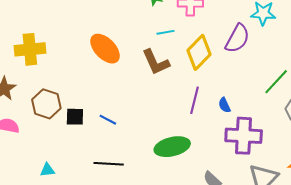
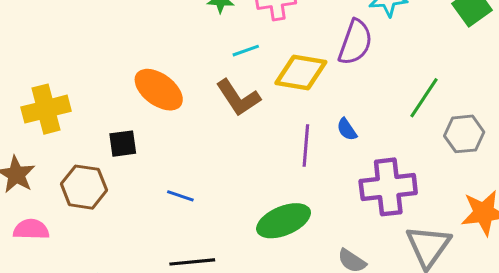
yellow diamond: (199, 52) -> (301, 72), turned 64
blue semicircle: (224, 105) -> (347, 129), moved
black square: (75, 117) -> (123, 144), moved

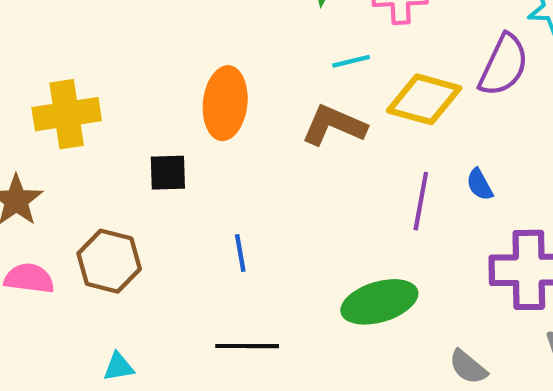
orange ellipse: (159, 90) -> (225, 103), turned 54
brown L-shape: (238, 98) -> (334, 125), turned 141
brown hexagon: (84, 187) -> (109, 261), moved
blue line: (180, 196) -> (240, 253), turned 56

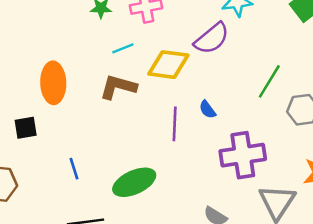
purple semicircle: (504, 65) -> (212, 38), turned 33
green ellipse: (379, 302) -> (134, 182), moved

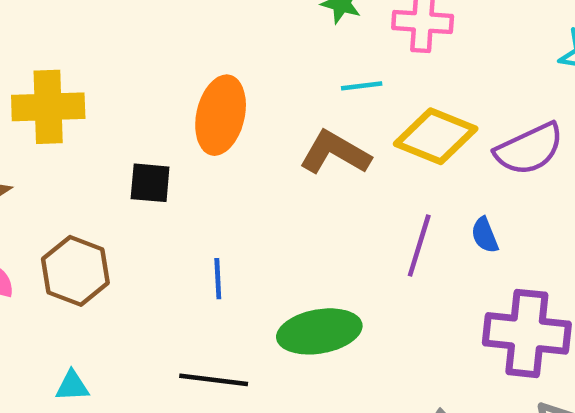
purple semicircle: (212, 38) -> (529, 149), moved

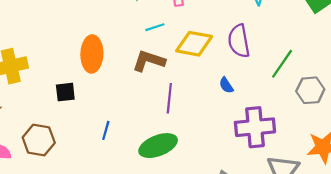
purple semicircle: (529, 149) -> (239, 41), turned 116
purple line: (419, 246) -> (169, 98), moved
blue line: (218, 279) -> (106, 130), turned 30

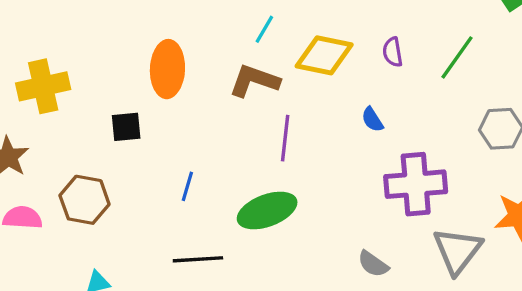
cyan line: (155, 27) -> (264, 29), turned -42
purple semicircle: (239, 41) -> (393, 52), size x0.6
green line: (282, 64) -> (457, 57), moved

